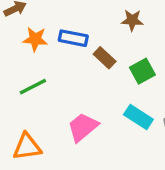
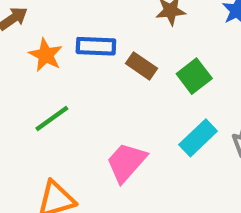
orange star: (35, 39) -> (46, 55), turned 30
cyan rectangle: (138, 117) -> (198, 138), turned -68

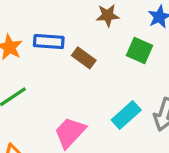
green square: (194, 76) -> (140, 50), moved, turned -30

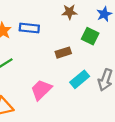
brown rectangle: (84, 58) -> (63, 53), moved, turned -56

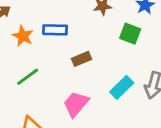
brown rectangle: (63, 53) -> (82, 59), moved

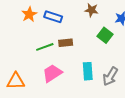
green line: (28, 77) -> (45, 47), moved
cyan rectangle: (122, 87) -> (88, 71), turned -66

